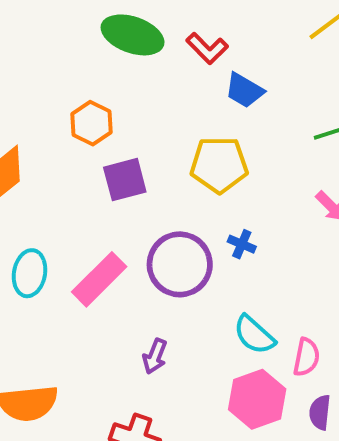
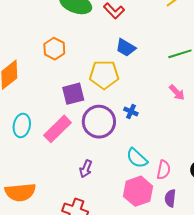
blue trapezoid: (244, 90) -> (126, 48), moved
yellow pentagon: (219, 165) -> (104, 75), moved
purple square: (125, 180) -> (73, 94), moved

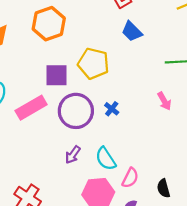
blue trapezoid: (126, 48) -> (132, 32), moved
orange hexagon: (54, 49) -> (49, 24), size x1.4
purple arrow: (86, 169) -> (73, 155), moved

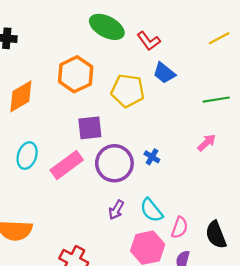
yellow pentagon: (93, 63) -> (128, 91), moved
pink arrow: (164, 101) -> (207, 143), turned -96
black semicircle: (163, 188) -> (216, 235), size x1.4

